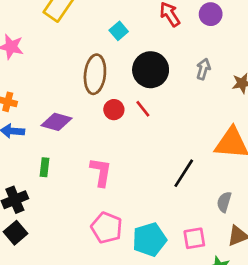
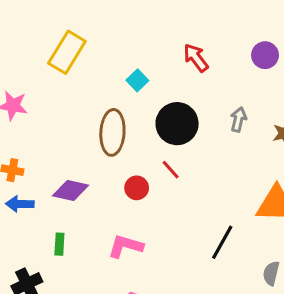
purple circle: (211, 14) -> (265, 55), moved
red circle: (114, 110) -> (137, 188), moved
pink L-shape: (101, 172) -> (125, 246), turned -80

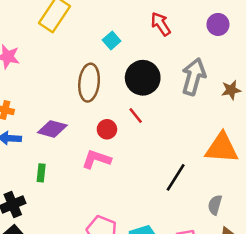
gray arrow: (238, 119) -> (194, 77), size x1.8
pink L-shape: (125, 246) -> (96, 159), moved

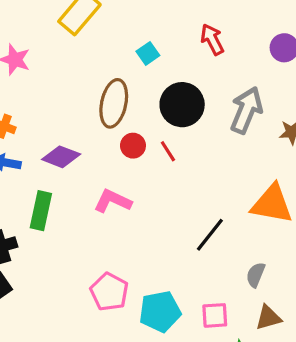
red circle: (107, 129) -> (133, 146), moved
green rectangle: (41, 173) -> (41, 211), size x1.6

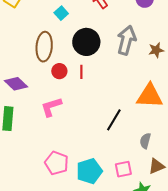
red line: (168, 151) -> (81, 72), turned 40
purple diamond: (61, 157) -> (16, 84), turned 30
pink L-shape: (113, 201) -> (51, 107), turned -35

